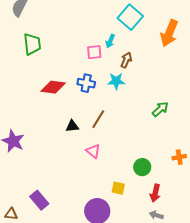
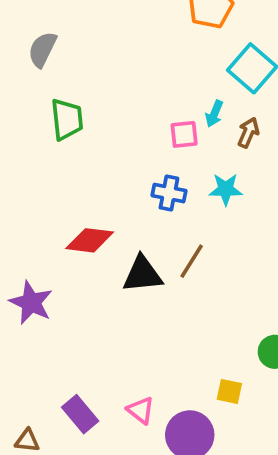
brown arrow: (126, 60) -> (248, 133), moved
red diamond: (53, 87) -> (90, 240), moved
black triangle: (72, 126) -> (142, 274), size x1.6
pink triangle: (93, 151) -> (141, 410), moved

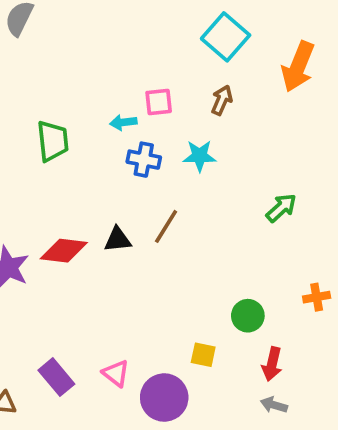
cyan arrow: (214, 114) -> (123, 122), moved, turned 60
green trapezoid: (67, 119) -> (53, 141), moved
red diamond: (90, 240) -> (64, 251), moved
black triangle: (142, 274) -> (118, 239), size x0.7

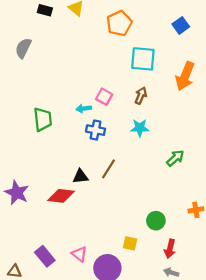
cyan square: (226, 37) -> (143, 59), turned -36
pink square: (159, 102) -> (104, 97), turned 35
cyan star: (200, 156) -> (140, 128), moved
red diamond: (64, 251) -> (61, 196), moved

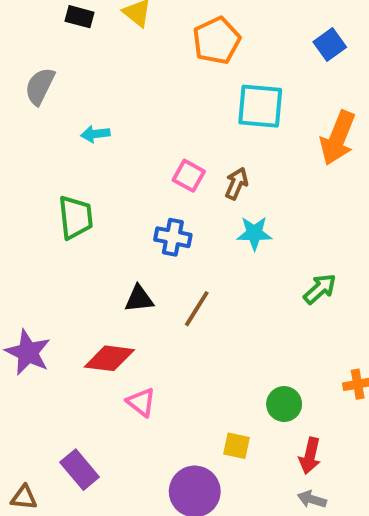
brown arrow: (141, 96) -> (236, 184), moved
cyan arrow: (84, 109) -> (95, 134), moved
black triangle: (80, 176) -> (139, 299), moved
pink triangle: (79, 254) -> (141, 402), moved

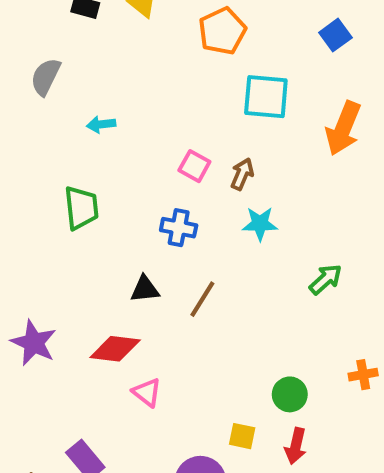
red arrow: (310, 456) -> (296, 446), moved

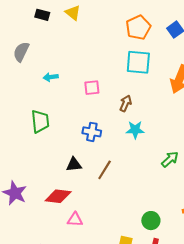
orange pentagon: (222, 31) -> (138, 27), moved
pink square: (194, 166) -> (92, 88), moved, turned -35
pink triangle: (147, 392) -> (75, 219), turned -35

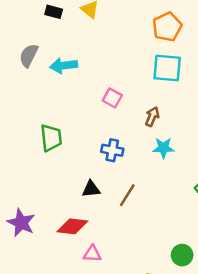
cyan arrow: (51, 77) -> (64, 65), moved, size x1.5
pink square: (92, 88) -> (112, 98), turned 35

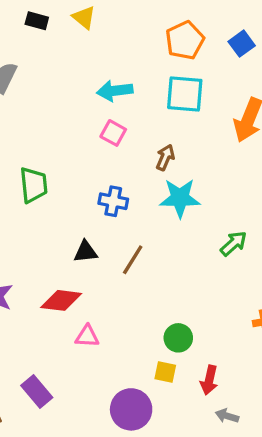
cyan arrow: (64, 65) -> (115, 91), moved
cyan star: (163, 148) -> (180, 198), size x1.4
green circle: (182, 255) -> (178, 338), moved

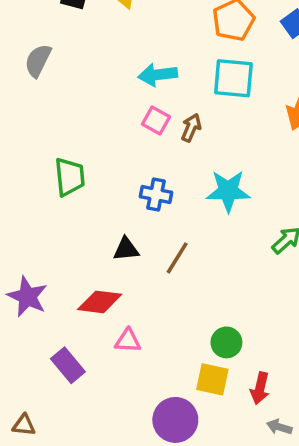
brown arrow: (165, 157) -> (191, 128), moved
yellow square: (165, 372) -> (212, 379), size x1.4
purple rectangle: (37, 392) -> (68, 365), moved

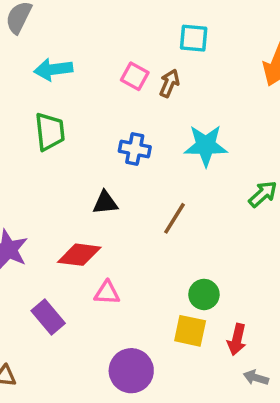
cyan arrow: (158, 75) -> (53, 69), moved
cyan square: (233, 78) -> (194, 38), moved, size x0.7
brown line: (177, 258) -> (175, 218), moved
purple circle: (175, 420) -> (131, 371), moved

